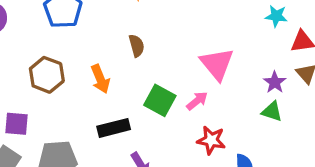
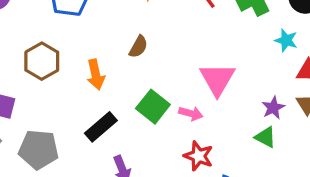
brown semicircle: (137, 46) -> (138, 47), turned 35
pink arrow: (197, 101) -> (191, 113), turned 45
black rectangle: (114, 128) -> (101, 127), turned -36

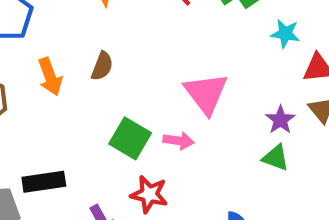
orange arrow: (96, 75) -> (50, 77), moved
black rectangle: (101, 127) -> (44, 182), moved, turned 40
red star: (198, 156) -> (149, 194), moved

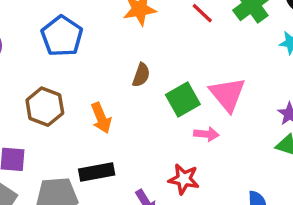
orange arrow: (50, 77) -> (101, 118), moved
green square: (130, 138) -> (183, 100), moved, turned 32

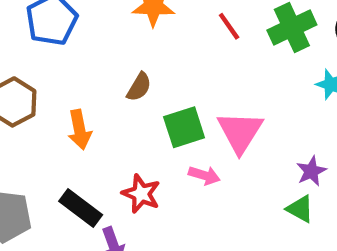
black rectangle: (97, 172) -> (81, 208), moved, turned 36
red star: (184, 179) -> (141, 194), moved

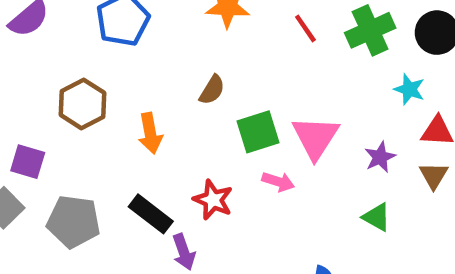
purple star: (311, 171) -> (380, 157), moved

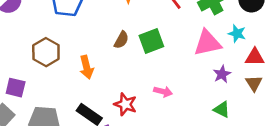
green square: (258, 132) -> (151, 41), moved
pink triangle: (316, 137) -> (207, 43), moved, turned 48

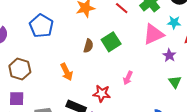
brown hexagon: (46, 52) -> (20, 69), moved
pink arrow: (163, 92) -> (128, 78), turned 112
green triangle: (222, 109) -> (175, 82), turned 40

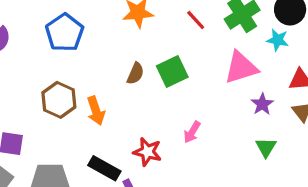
cyan star: (174, 22) -> (278, 40), moved
brown hexagon: (20, 69) -> (59, 100), moved

